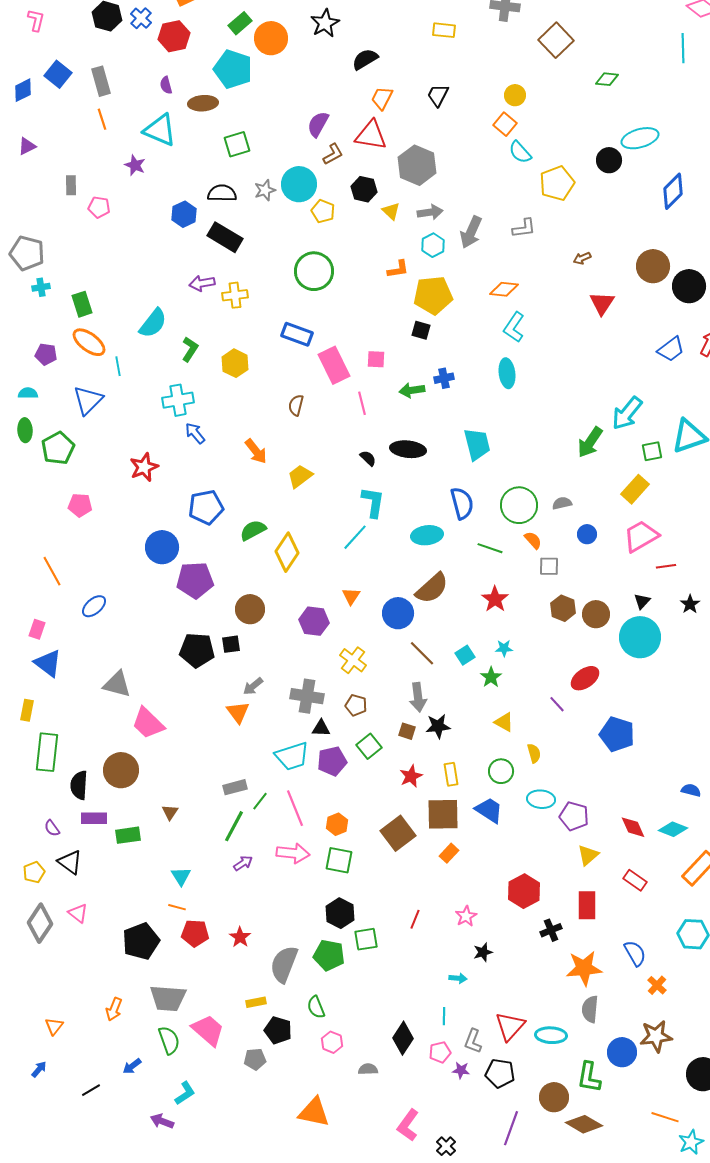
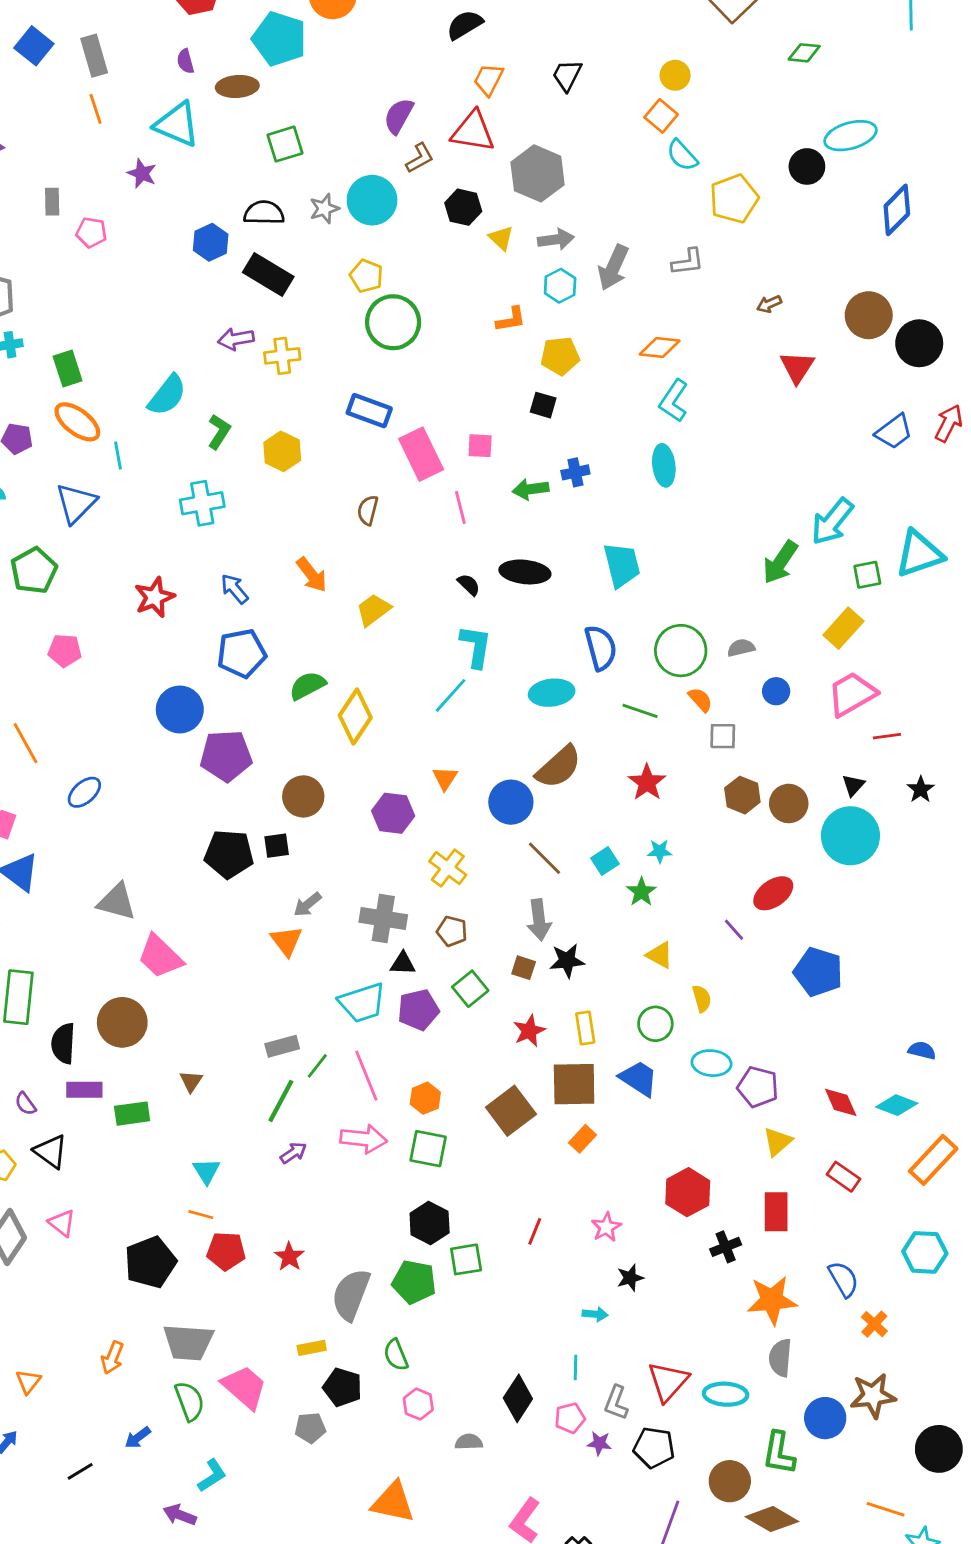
yellow pentagon: (323, 211) -> (366, 276), moved
yellow pentagon: (433, 295) -> (560, 356), size x0.7
blue arrow: (195, 433) -> (234, 589), moved

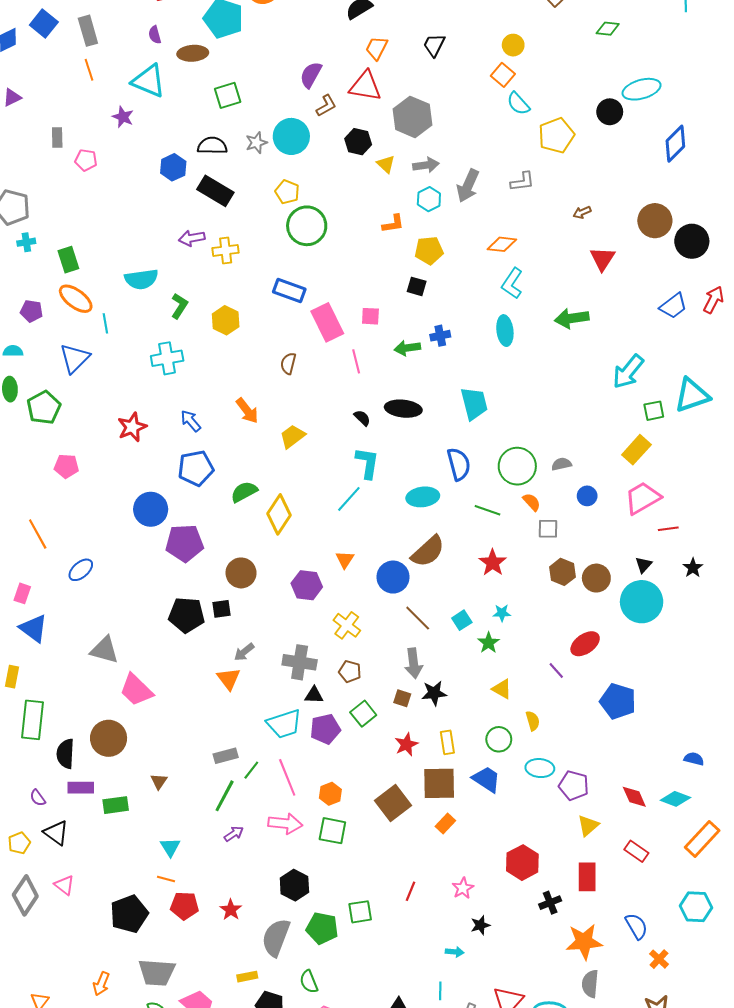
cyan semicircle: (167, 395) -> (141, 279), turned 44
green arrow: (780, 562) -> (572, 318), moved, turned 48
black hexagon: (430, 1223) -> (294, 885), moved

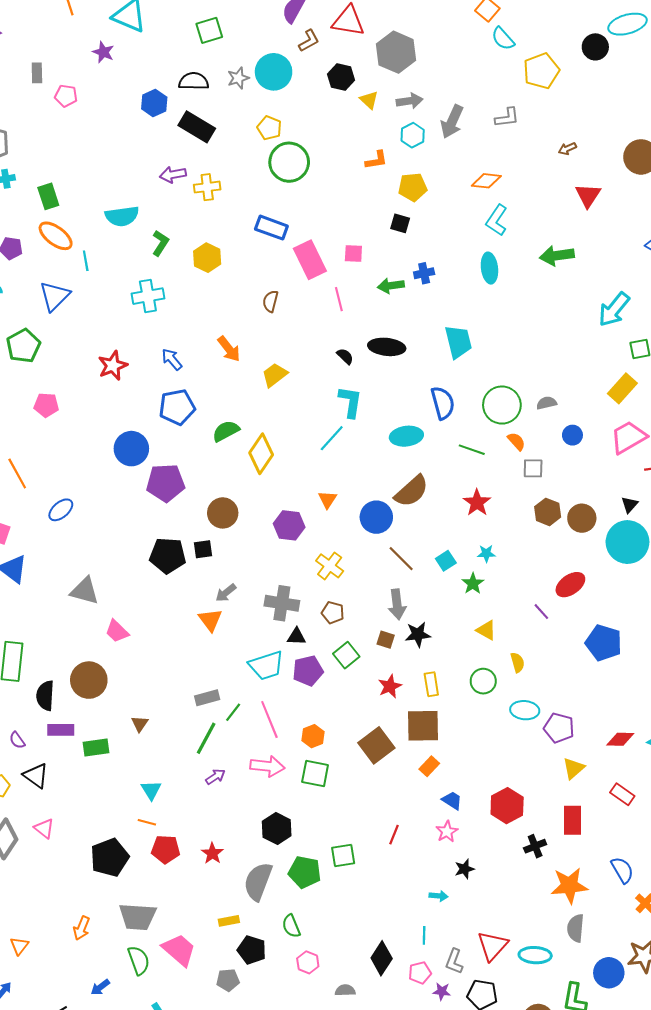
pink trapezoid: (136, 690) -> (117, 631), size x0.7
blue trapezoid: (486, 779) -> (452, 800), moved, size x0.7
red diamond: (634, 797) -> (620, 739), turned -64

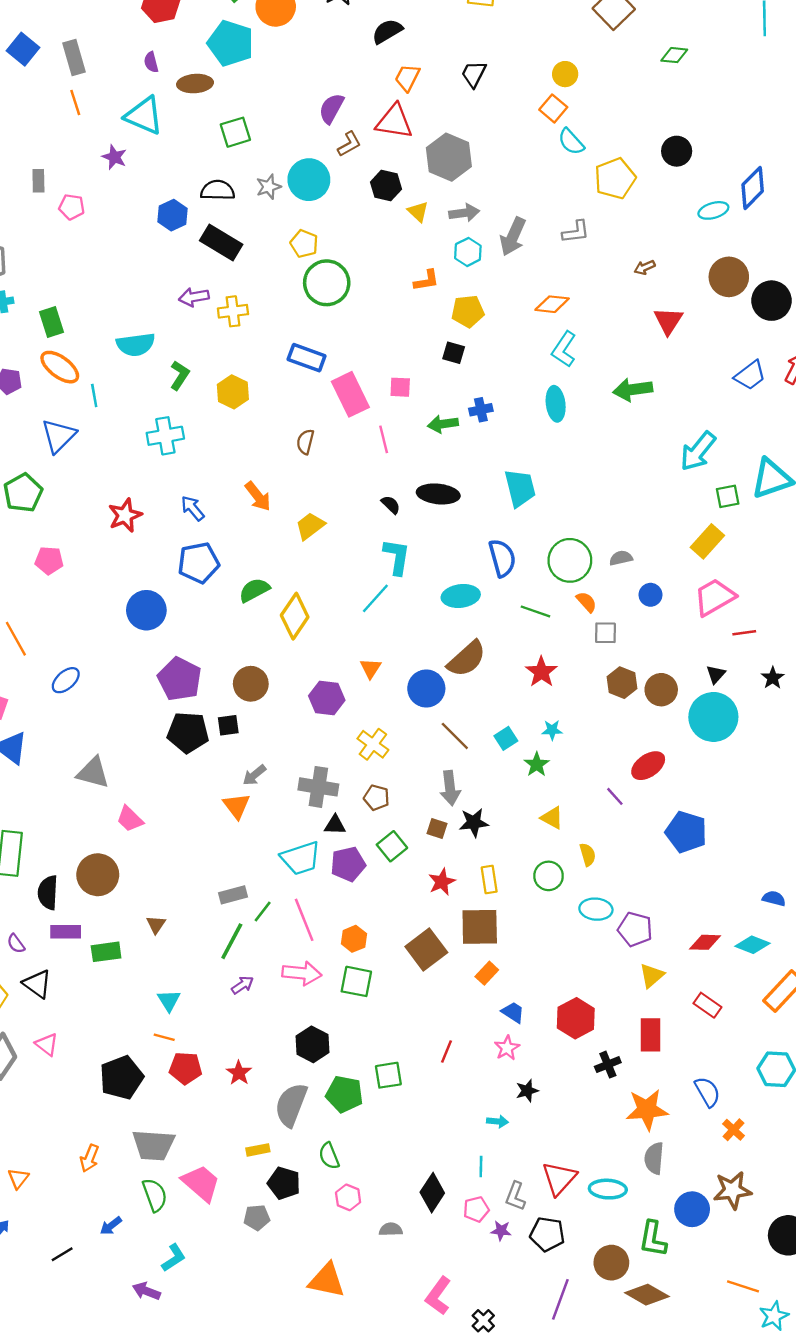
cyan ellipse: (627, 24) -> (713, 210), moved, size x0.7
purple pentagon: (166, 483) -> (180, 679), moved, turned 30

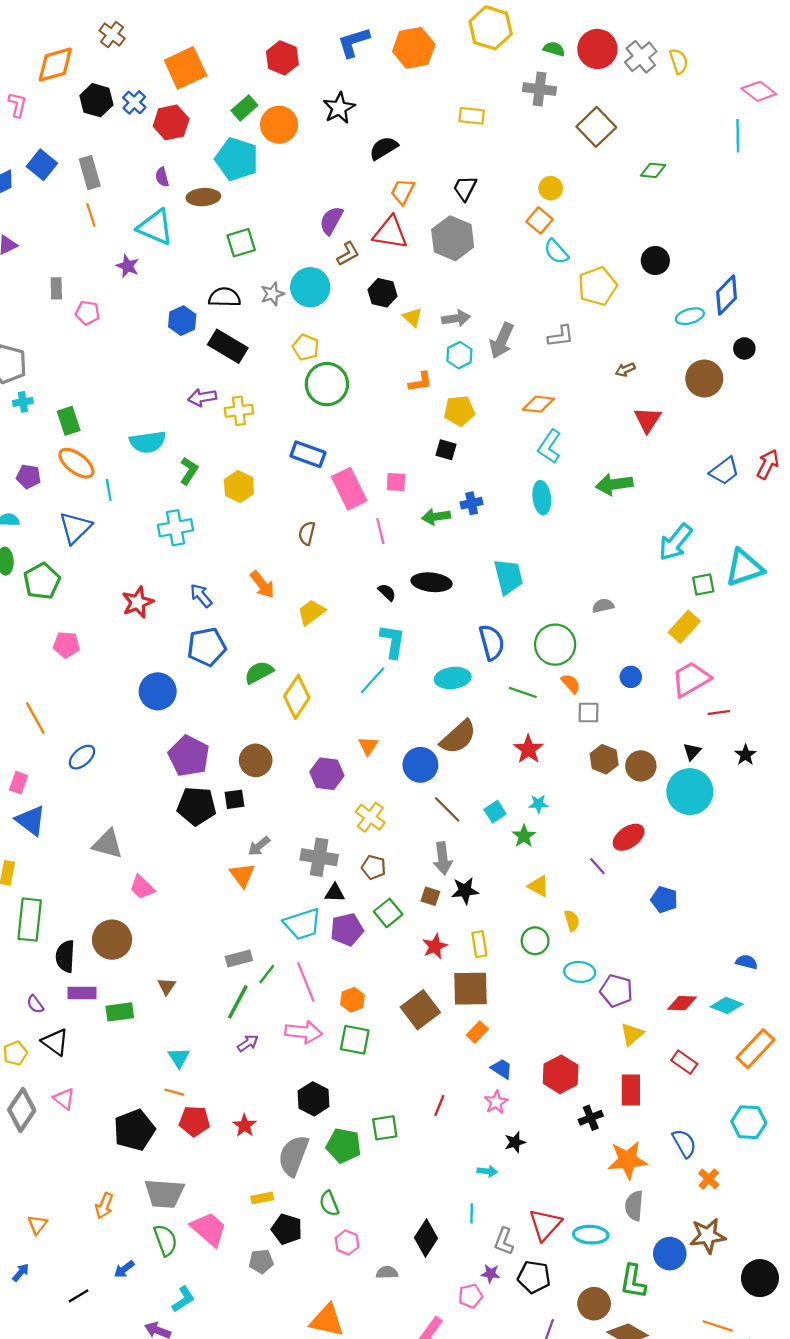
gray hexagon: (449, 157) -> (453, 238), moved
black circle: (772, 301) -> (744, 348), moved, size x0.6
gray semicircle: (621, 558) -> (603, 606), moved
blue pentagon: (686, 832) -> (664, 900), size x0.7
pink pentagon: (476, 1209) -> (470, 1296), moved

